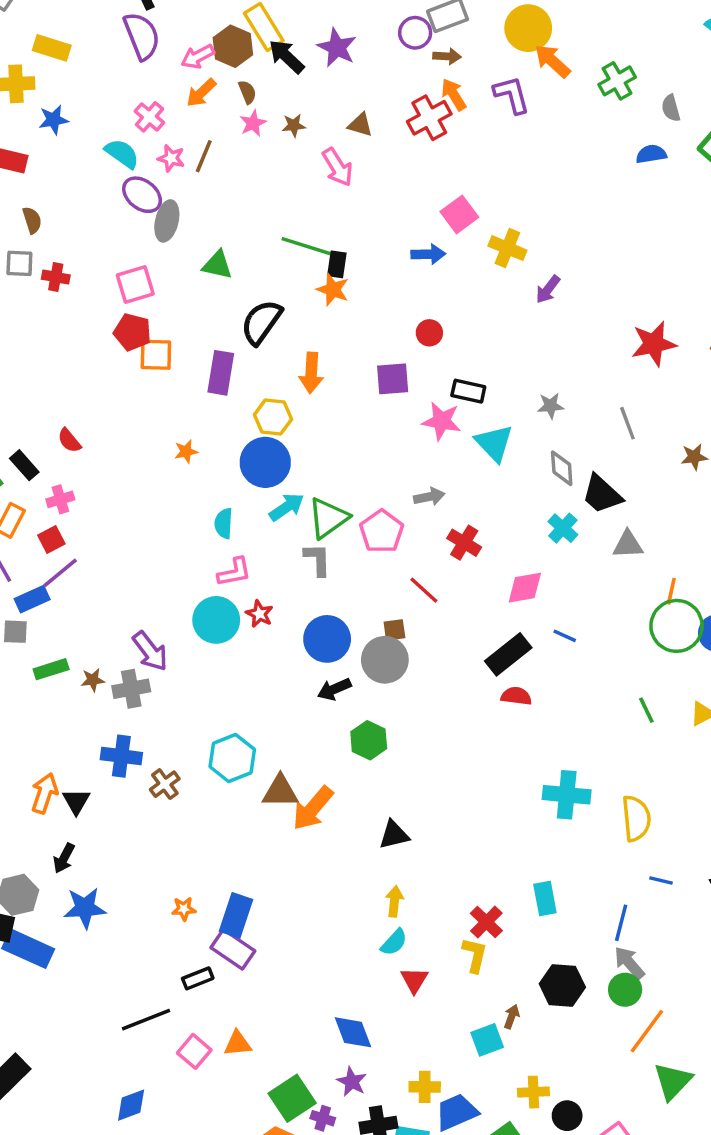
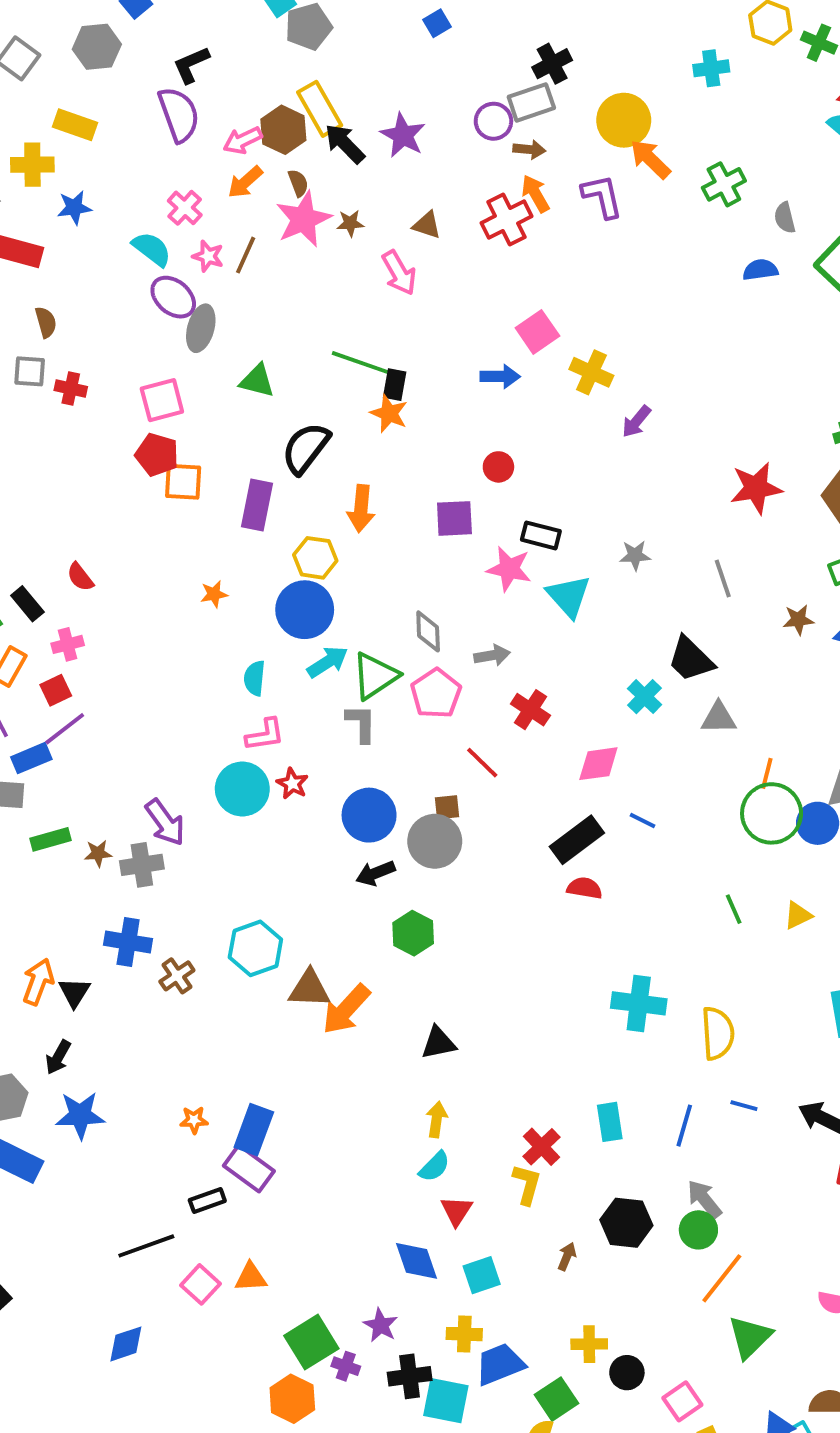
pink star: (253, 123) -> (303, 219), size x1.8
gray diamond: (562, 468) -> (428, 631), moved
blue line: (621, 923) -> (684, 1126), moved
blue diamond: (353, 1032) -> (416, 1261), moved
cyan square: (487, 1040) -> (482, 1275), moved

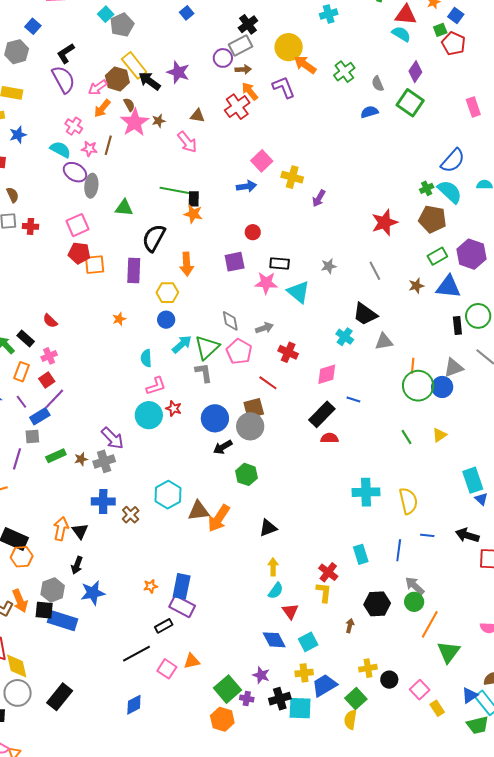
blue circle: (305, 610) -> (166, 320), size x0.6
brown square: (447, 807) -> (254, 408), size x1.5

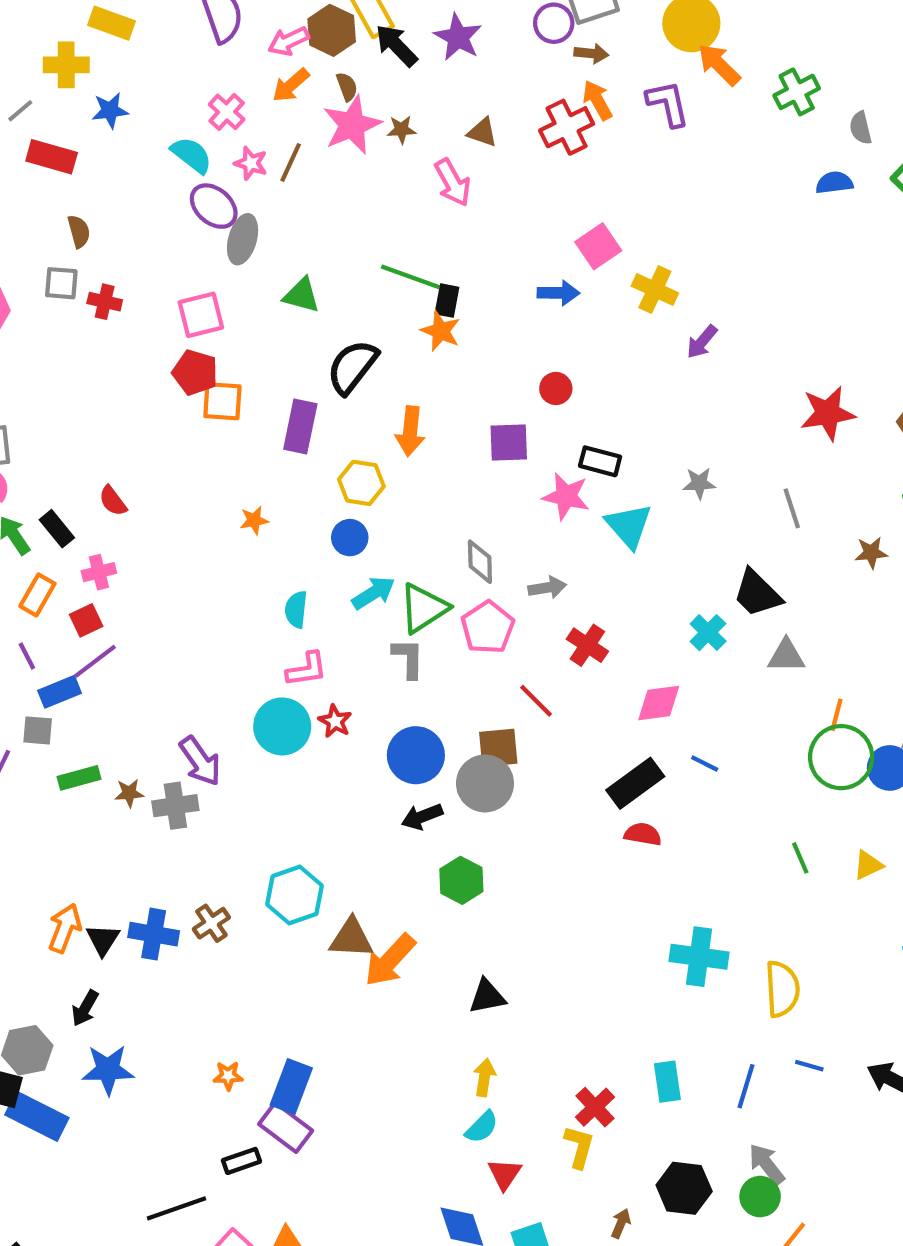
blue cross: (103, 501) -> (154, 934), moved

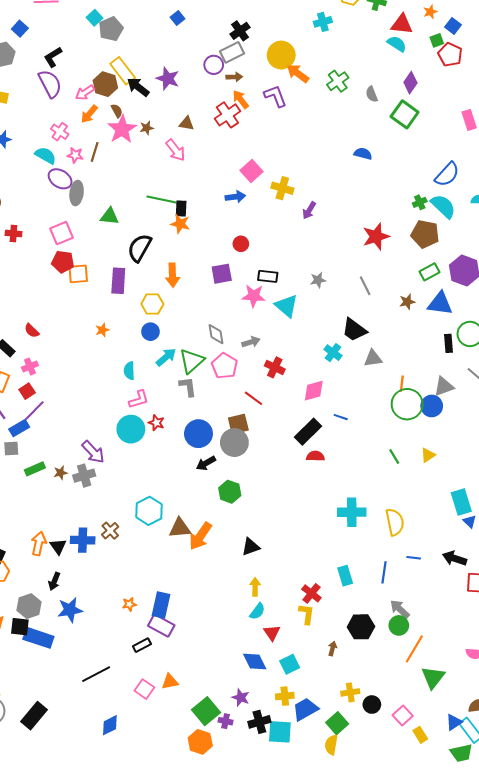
blue semicircle: (834, 183) -> (363, 154), moved, turned 30
black line: (177, 1208) -> (96, 674), moved

